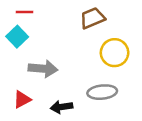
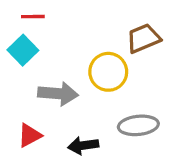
brown trapezoid: (92, 18) -> (143, 38), moved
yellow circle: (115, 53) -> (108, 72), moved

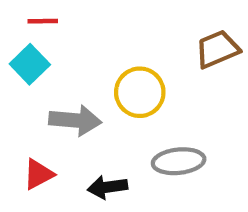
brown trapezoid: (143, 38) -> (217, 49), moved

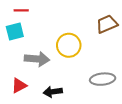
cyan square: (30, 64) -> (15, 32), turned 30
gray ellipse: (179, 161) -> (103, 79), moved

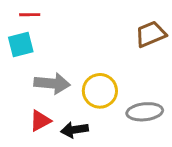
yellow circle: (69, 45) -> (100, 91), moved
red triangle: (19, 85) -> (40, 121), moved

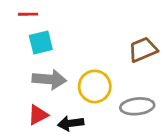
brown trapezoid: (151, 34) -> (143, 50), moved
cyan square: (21, 45) -> (41, 43), moved

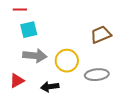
red triangle: (38, 115) -> (17, 81), moved

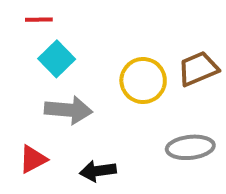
cyan square: (29, 30) -> (57, 59), turned -30
yellow circle: (67, 61) -> (143, 81), moved

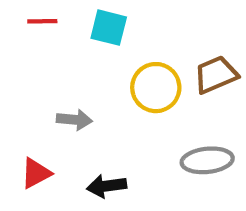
cyan square: (57, 59) -> (109, 28), moved, turned -32
gray arrow: (68, 110) -> (74, 120), size x0.7

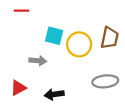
cyan square: (109, 28) -> (54, 36), moved
brown trapezoid: (216, 75) -> (110, 38), turned 125

